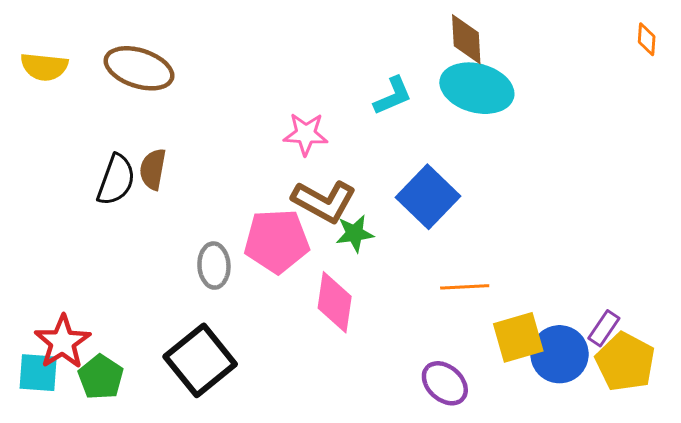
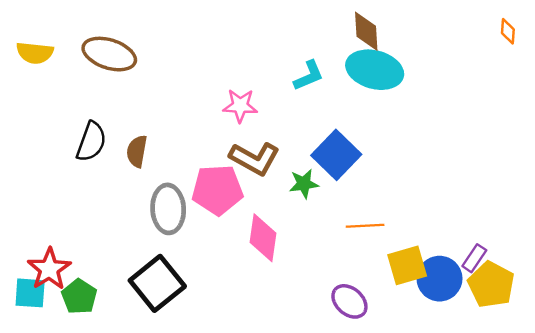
brown semicircle: (153, 169) -> (137, 151), moved
green star: (355, 233) -> (304, 184), moved
gray ellipse: (214, 266) -> (168, 209), size x1.4

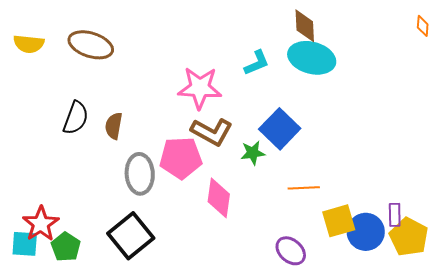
pink star: (240, 106) -> (200, 88), size x1.5
purple rectangle: (474, 258) -> (395, 215), turned -35

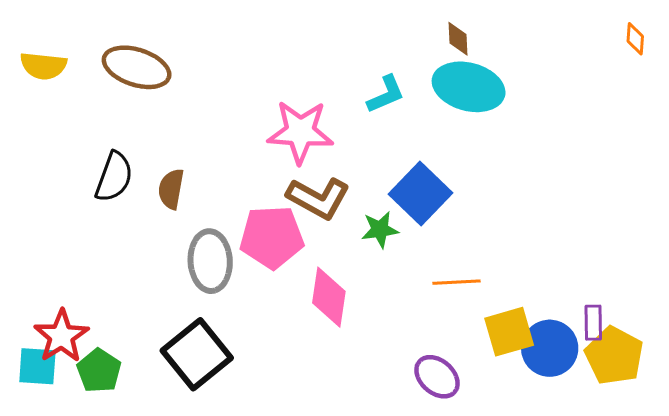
brown diamond: (305, 26) -> (458, 39), size x0.7

